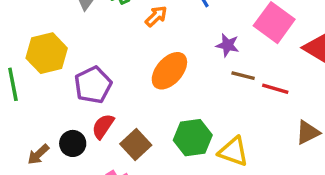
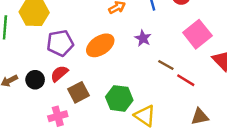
purple star: (228, 45) -> (143, 38), moved
orange ellipse: (169, 71) -> (100, 45), moved

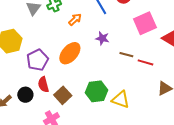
pink square: (197, 34) -> (145, 23), turned 30
red semicircle: (59, 74) -> (43, 85), turned -49

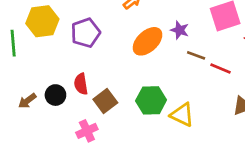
purple star: (102, 38) -> (180, 30), moved
orange ellipse: (70, 53) -> (148, 41), moved
purple pentagon: (37, 60) -> (86, 33), moved

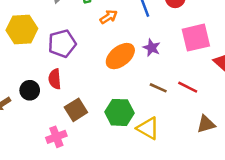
brown line: (196, 55) -> (158, 88), moved
red semicircle: (81, 84) -> (55, 79), moved
black circle: (55, 95) -> (30, 90), moved

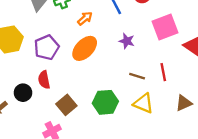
orange ellipse: (120, 56) -> (85, 48), moved
red line: (188, 87) -> (163, 72), turned 60
yellow triangle: (148, 128) -> (143, 103), moved

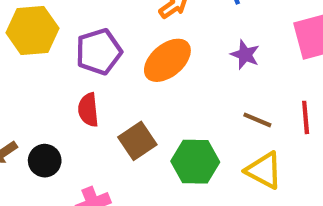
black circle: (23, 93) -> (45, 161), moved
brown square: (66, 105) -> (137, 141), moved

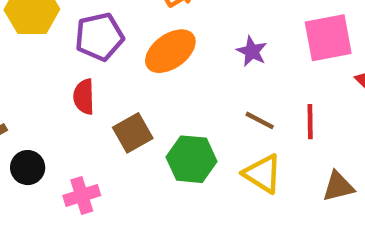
black circle: (45, 161) -> (28, 168), moved

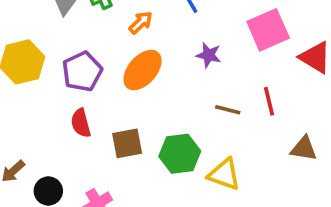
brown square: (133, 133) -> (127, 143), turned 32
yellow triangle: (263, 174) -> (224, 174), moved
brown triangle: (338, 186) -> (304, 149), turned 36

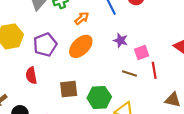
pink square: (268, 30) -> (142, 52), moved, size x0.6
red semicircle: (81, 123) -> (31, 75), moved

